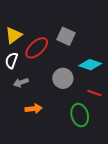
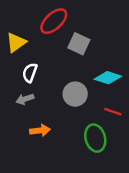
red ellipse: (37, 48) -> (54, 21), moved
white semicircle: (11, 60) -> (30, 73), moved

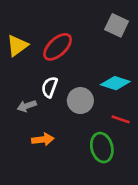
red ellipse: (54, 21) -> (58, 47), moved
gray square: (79, 44) -> (117, 25), moved
white semicircle: (30, 73) -> (49, 87), moved

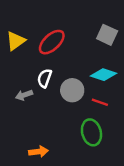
gray square: (117, 25) -> (107, 35), moved
red line: (121, 119) -> (100, 102), moved
orange arrow: (43, 139) -> (38, 152), moved

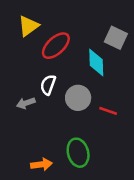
yellow triangle: (16, 41) -> (28, 26), moved
cyan diamond: (103, 75) -> (96, 63), moved, turned 70
green ellipse: (91, 132) -> (78, 153), moved

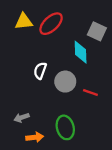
yellow triangle: (28, 26) -> (24, 21), turned 30
red ellipse: (56, 46) -> (51, 24), moved
gray arrow: (26, 103) -> (22, 118), moved

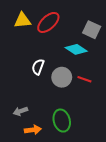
cyan diamond: (81, 52) -> (76, 49), turned -55
red line: (90, 92) -> (84, 79), moved

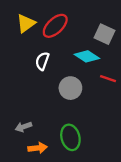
yellow triangle: (23, 20) -> (26, 23), turned -30
white semicircle: (38, 67) -> (42, 61), moved
red line: (84, 79) -> (108, 79), moved

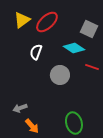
green ellipse: (70, 137) -> (74, 123), moved
orange arrow: (38, 148) -> (32, 126), turned 56

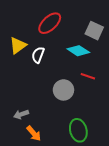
yellow triangle: (22, 20) -> (18, 45), moved
red line: (92, 67) -> (88, 76), moved
gray circle: (60, 75) -> (63, 90), moved

